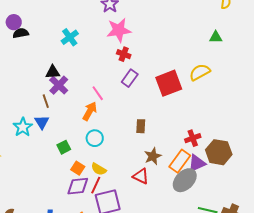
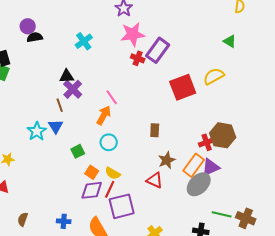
green triangle: (216, 37) -> (230, 41), turned 32
purple rectangle: (130, 78) -> (158, 50), moved, size x1.4
brown hexagon: (219, 152) -> (223, 135), moved

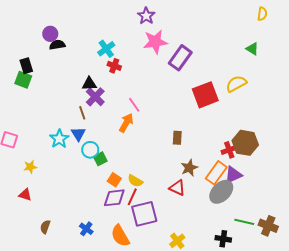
red cross: (138, 58) -> (114, 66), moved
cyan circle: (109, 142) -> (90, 150), moved
blue cross: (64, 221) -> (86, 229), turned 32

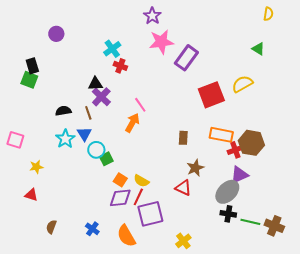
black semicircle: (57, 45) -> (63, 111), moved
orange rectangle: (216, 173) -> (221, 135), moved, turned 65
black cross: (223, 239) -> (228, 214), moved

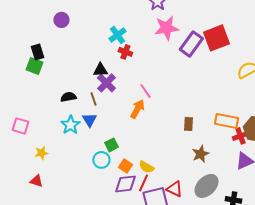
red square: (211, 95) -> (216, 38), moved
cyan circle: (96, 150) -> (101, 160), moved
red triangle: (183, 188) -> (174, 189), moved
gray ellipse: (227, 192) -> (206, 186), moved

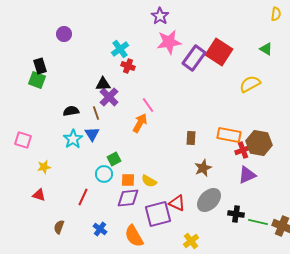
red square: (216, 38) -> (219, 52), turned -36
orange square: (125, 166) -> (128, 180), turned -32
red line: (143, 183) -> (83, 197), moved

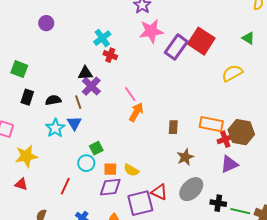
black rectangle: (40, 66) -> (27, 97), moved, turned 35
orange arrow: (140, 123) -> (136, 112), moved
yellow star: (44, 167) -> (26, 156), size x1.6

